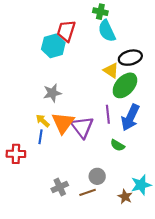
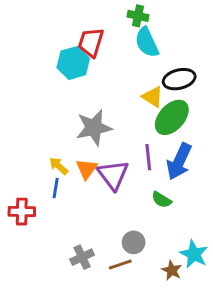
gray star: (52, 93) -> (94, 128), moved, size x1.4
orange triangle: (63, 123) -> (86, 169), size x0.7
cyan star: (141, 185) -> (194, 254), turned -30

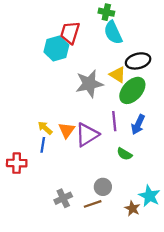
gray star: (94, 128) -> (89, 84), moved
blue arrow: (179, 162) -> (138, 124), size x0.7
purple triangle: (113, 175) -> (87, 135), turned 35

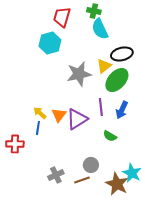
red trapezoid: (70, 33) -> (62, 17), moved
yellow triangle: (118, 75) -> (104, 66), turned 49
brown star: (132, 208) -> (117, 184), size x1.6

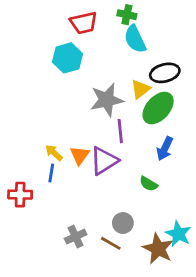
red trapezoid: (62, 17) -> (84, 23), turned -120
purple line: (101, 107) -> (120, 131), moved
brown line: (82, 180) -> (111, 243), turned 49

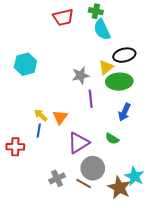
cyan hexagon: (67, 58) -> (25, 64), moved
gray star: (107, 100) -> (81, 75), size x0.7
green ellipse: (158, 108) -> (119, 82), turned 45
purple triangle: (104, 161) -> (78, 143), moved
gray circle: (123, 223) -> (93, 168), size x1.5

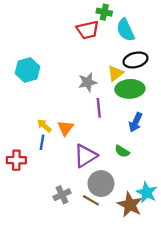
red trapezoid: (63, 17) -> (88, 30), moved
cyan semicircle: (102, 30) -> (125, 30), moved

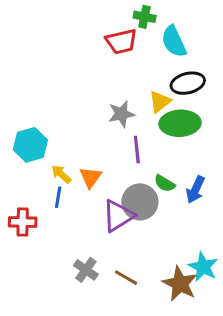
cyan hexagon: (28, 70) -> (30, 145), moved
blue arrow: (136, 122) -> (195, 190), moved
green semicircle: (122, 151) -> (165, 183), moved
gray circle: (101, 184) -> (140, 202), moved
gray cross: (62, 195) -> (86, 270), turned -30

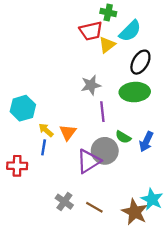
cyan semicircle: (174, 41) -> (130, 31), turned -110
black ellipse: (188, 83) -> (140, 62), turned -45
yellow triangle: (160, 102) -> (107, 45), moved

